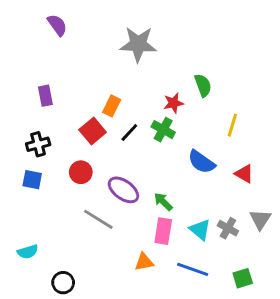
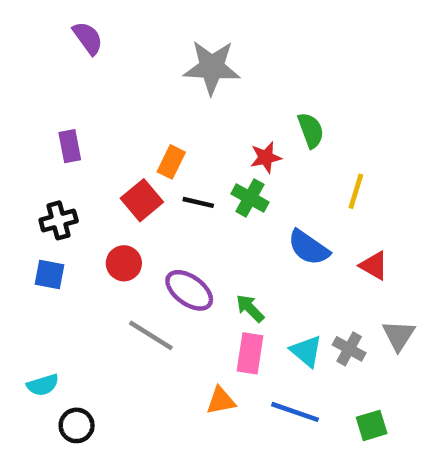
black line: (129, 132) -> (198, 202), turned 60
black circle: (63, 283) -> (77, 425), moved

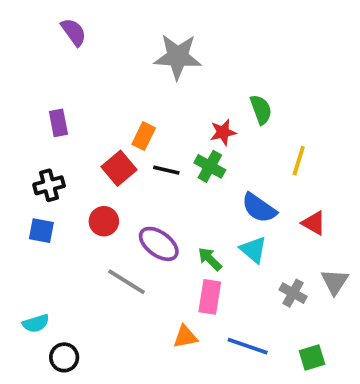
cyan triangle: (306, 351) -> (253, 250), moved

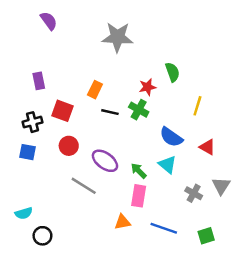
red square: (119, 168) -> (62, 111), moved, turned -30

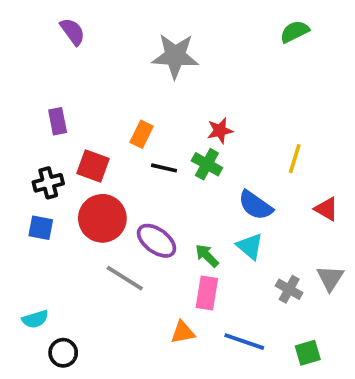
green semicircle: (172, 72) -> (295, 32), moved, turned -96
red circle: (69, 146) -> (102, 218), size x1.6
red triangle: (207, 147) -> (326, 209), moved

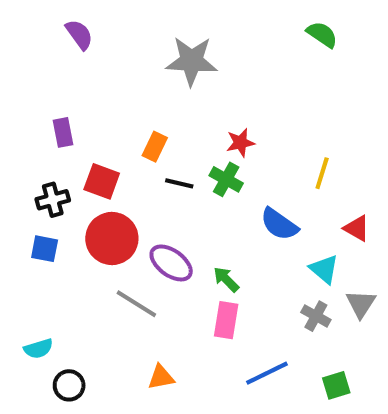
green semicircle: (295, 32) -> (322, 34), turned 60
cyan triangle: (250, 246) -> (324, 269), moved
orange triangle: (183, 332) -> (161, 377), moved
blue line: (244, 342) -> (267, 373), turned -45

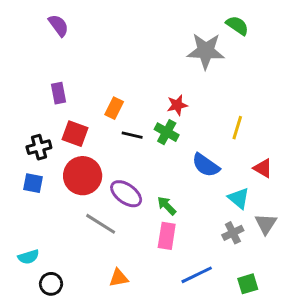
gray star: (191, 61) -> (206, 51), moved
purple rectangle: (63, 132) -> (59, 93), moved
gray cross: (316, 316) -> (233, 233), turned 35

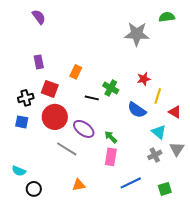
green semicircle: (237, 25) -> (167, 17), moved, turned -42
red star: (177, 105) -> (144, 79), moved
yellow line: (237, 128) -> (158, 96), moved
black line: (132, 135) -> (92, 98), moved
cyan semicircle: (28, 257) -> (19, 171), turned 40

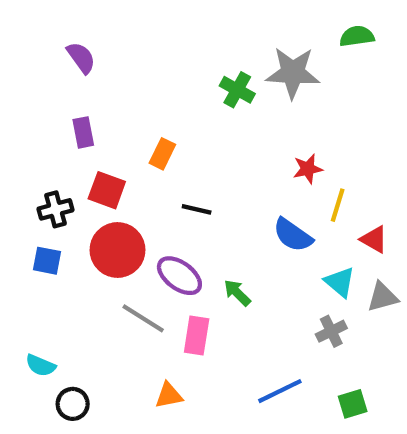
purple semicircle: (39, 17) -> (81, 58), moved
green cross: (111, 88) -> (237, 90), moved
gray triangle: (177, 149) -> (383, 297), moved, turned 42
pink rectangle: (111, 157) -> (197, 335), moved

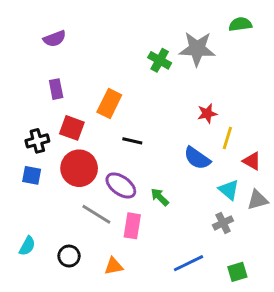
purple semicircle: (81, 58) -> (55, 39), turned 105
orange rectangle: (162, 154) -> (109, 103), size x1.4
cyan semicircle: (41, 365) -> (27, 246), turned -84
black circle: (73, 404) -> (69, 256), moved

